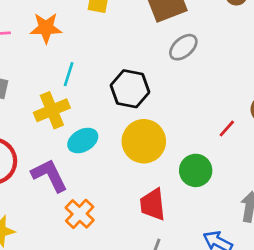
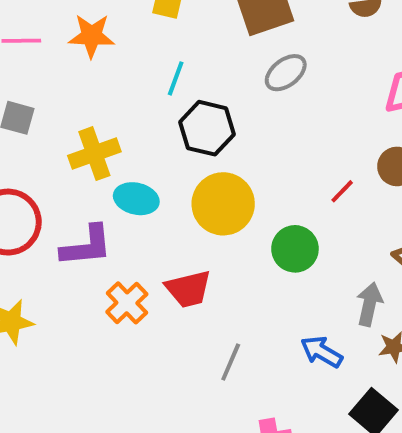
cyan line: (69, 74) -> (176, 78), moved
cyan ellipse: (83, 141) -> (136, 199), turned 40
purple L-shape: (49, 175) -> (86, 246), turned 108
red trapezoid: (153, 204) -> (188, 289), moved, turned -100

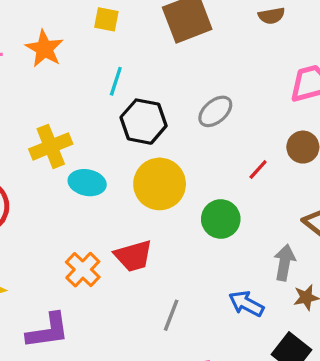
orange star: (92, 36) -> (44, 49), turned 30
gray ellipse: (286, 73) -> (215, 111), moved
purple L-shape: (86, 246) -> (48, 331), moved

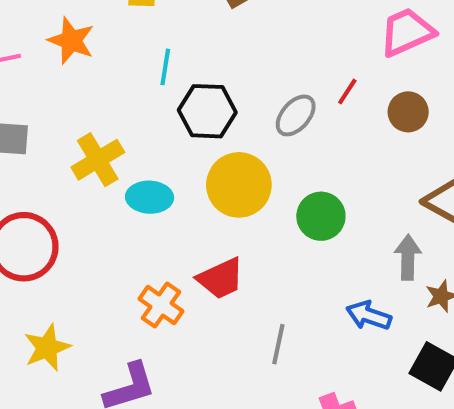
gray ellipse: (215, 111) -> (296, 115), moved
red line: (258, 170) -> (347, 91), moved

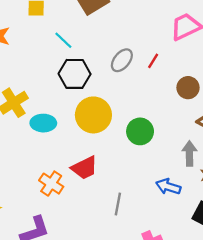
cyan line: (165, 67) -> (63, 40), moved, turned -54
brown circle: (408, 112) -> (188, 88), moved
gray ellipse: (296, 115) -> (122, 60), moved

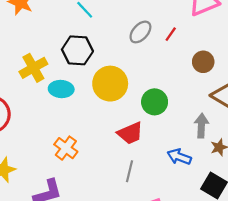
black hexagon: (75, 74) -> (77, 50), moved
red trapezoid: (84, 168) -> (130, 133), moved

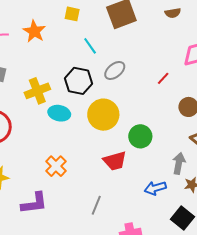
gray ellipse: (140, 32) -> (115, 70), moved
blue arrow: (179, 157) -> (155, 188), turned -45
gray line: (129, 171) -> (96, 205), moved

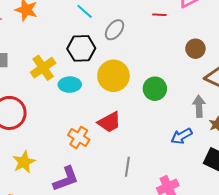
red line: (163, 78) -> (159, 15), moved, turned 64
red trapezoid: (115, 161) -> (109, 122), moved

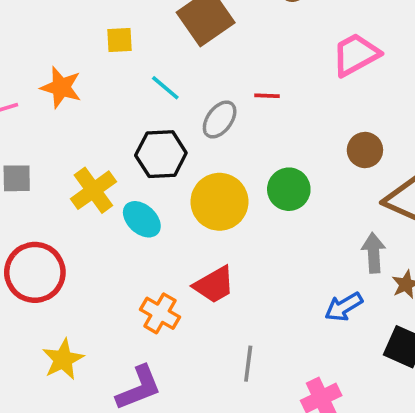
red line: (159, 15) -> (267, 96), moved
cyan ellipse: (70, 85) -> (142, 219), turned 45
green circle: (155, 89) -> (289, 189), moved

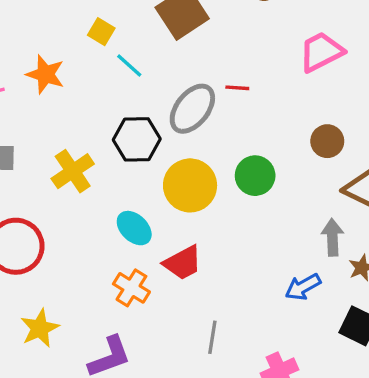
yellow square: (120, 40) -> (101, 32), turned 32
cyan line: (165, 88) -> (129, 66), moved
gray ellipse: (220, 120) -> (192, 109), size x1.4
cyan ellipse: (142, 219) -> (134, 228), moved

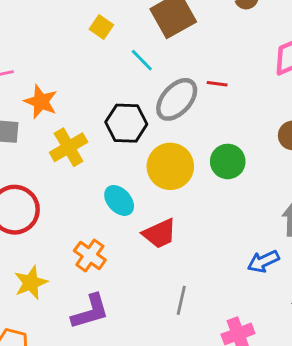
cyan line: (129, 66) -> (142, 60), moved
orange star: (45, 74) -> (41, 102), moved
orange cross: (131, 288) -> (90, 255), moved

